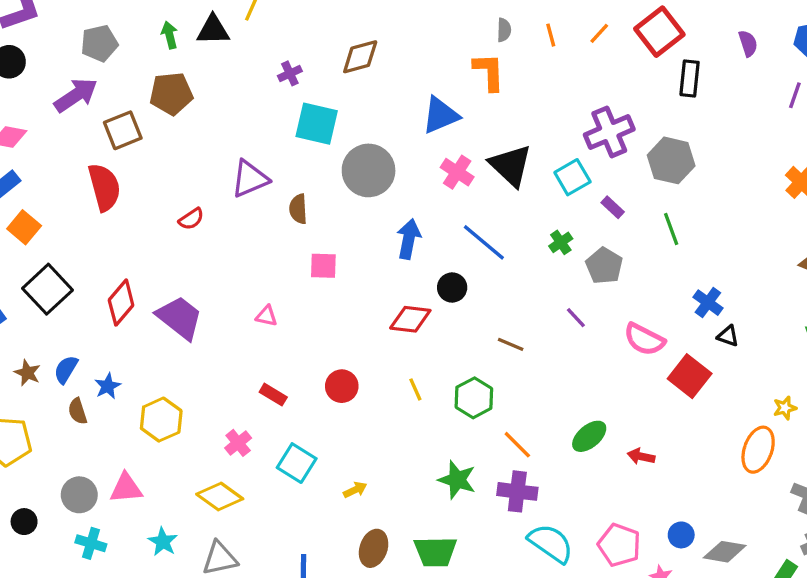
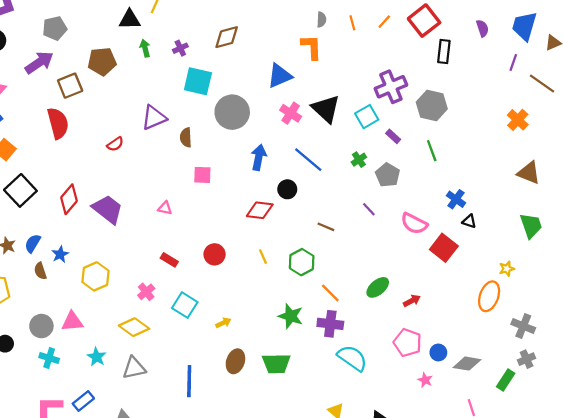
green arrow: (170, 35) -> (145, 48), moved
red arrow: (641, 456) -> (412, 301), turned 140
pink pentagon: (619, 545) -> (407, 343), moved

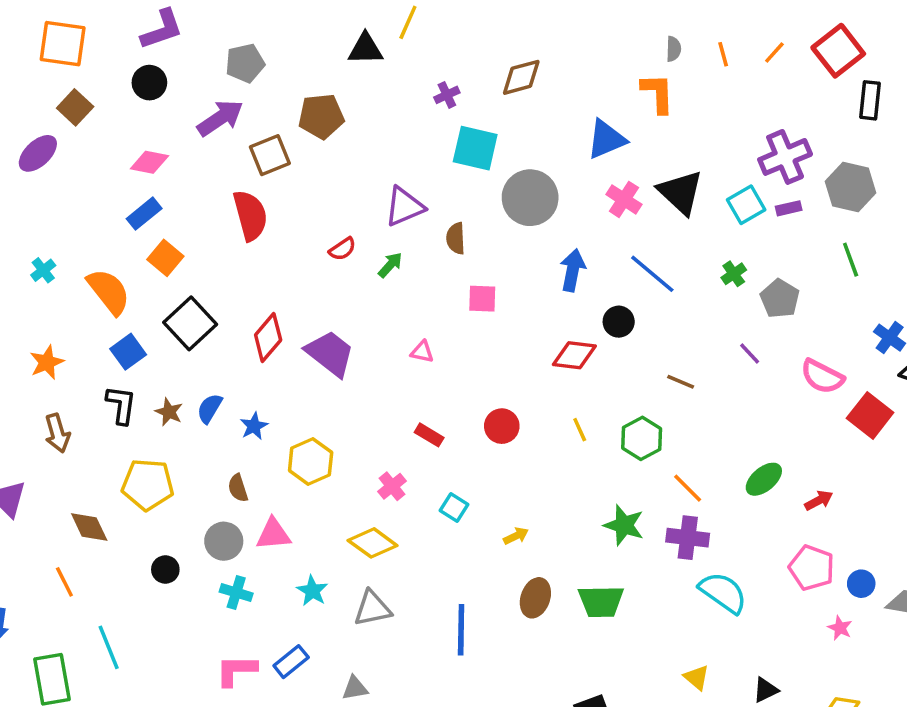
green arrow: (145, 48) -> (390, 265), moved, turned 56
purple rectangle: (393, 136) -> (789, 208), moved, turned -56
brown semicircle: (40, 271) -> (238, 488), moved
cyan square: (185, 305) -> (454, 508), size x0.7

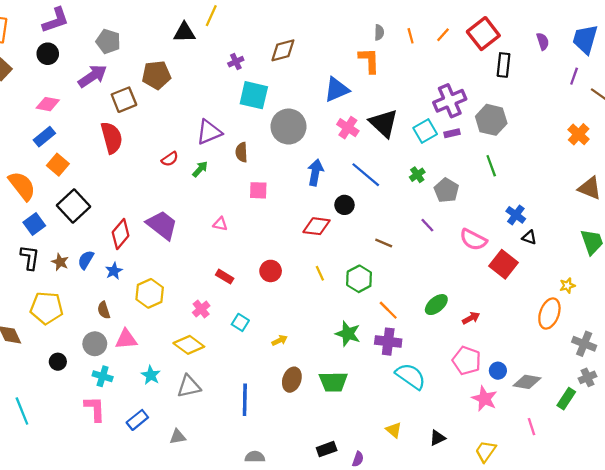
gray pentagon: (245, 63) -> (108, 41), turned 30
red diamond: (268, 338) -> (121, 234), moved
pink star: (840, 628) -> (484, 399), size x1.6
pink L-shape: (236, 670) -> (95, 409), moved, turned 88

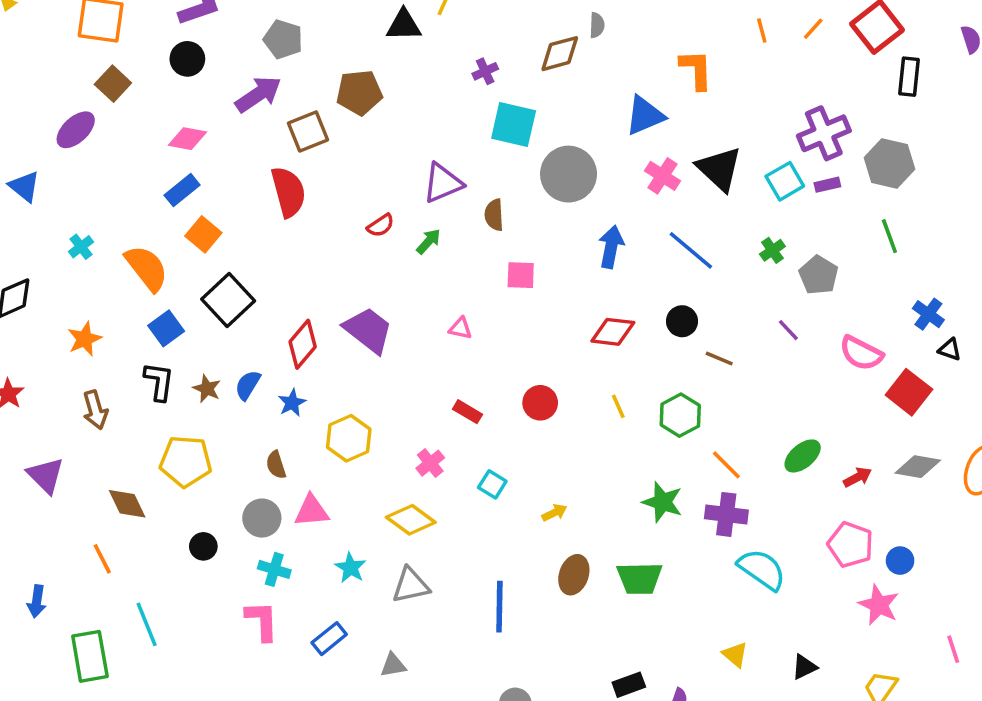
gray semicircle: (379, 32) -> (597, 25), moved
black circle: (344, 205) -> (682, 321), moved
gray diamond: (527, 382) -> (918, 467), moved

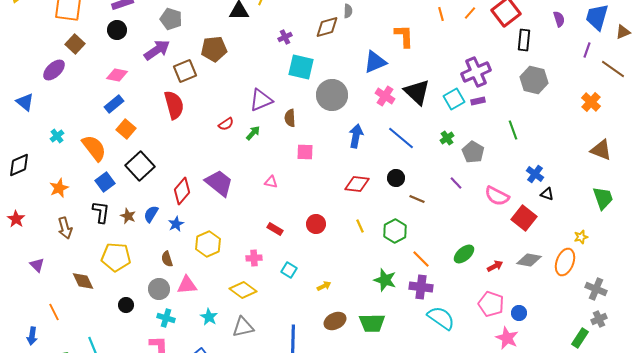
gray hexagon: (889, 163) -> (534, 80), moved
pink cross: (430, 463) -> (254, 258), turned 35
purple triangle: (46, 475) -> (37, 265), size x0.7
orange line: (102, 559) -> (54, 312), moved
brown ellipse: (574, 575) -> (335, 321), turned 45

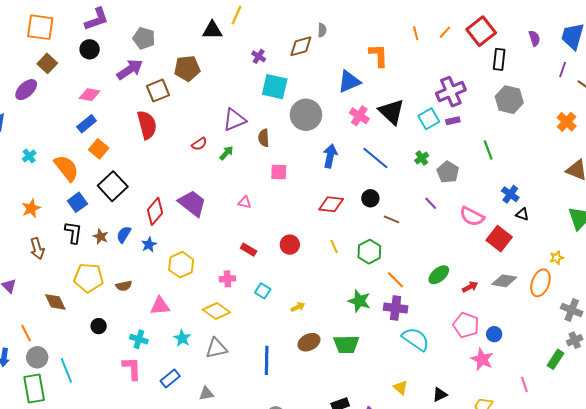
purple cross: (285, 37) -> (259, 56), turned -32
brown semicircle: (167, 259) -> (124, 286), moved, turned -84
gray circle: (159, 289) -> (37, 357), moved

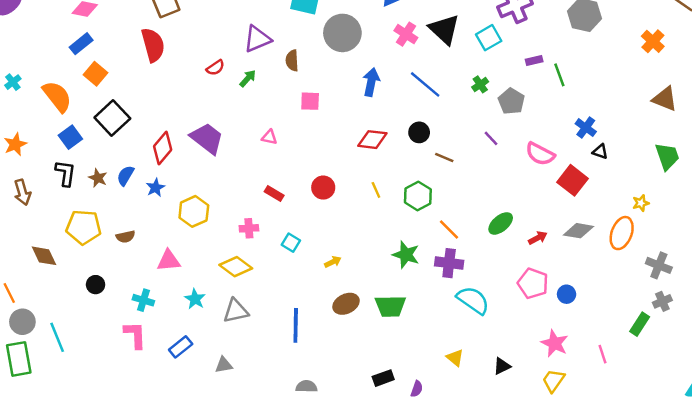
purple rectangle: (453, 121) -> (534, 60), moved
pink star: (482, 359) -> (555, 343), moved

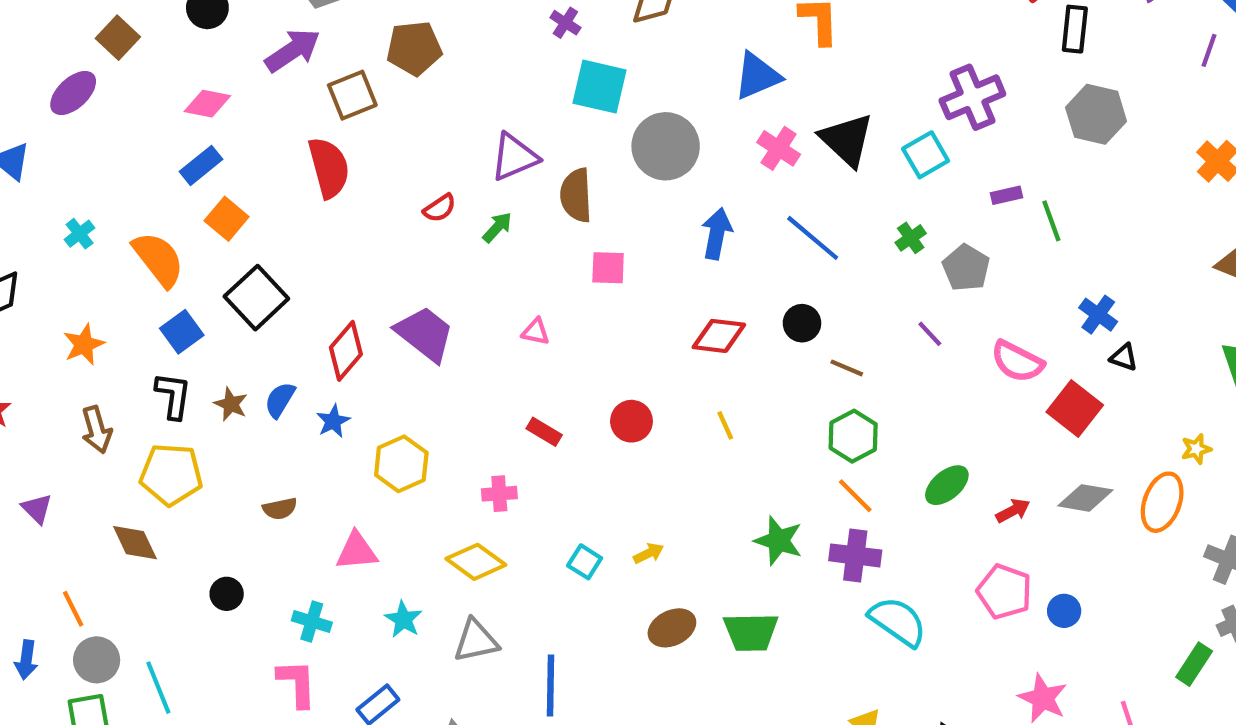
brown semicircle: (292, 60) -> (576, 195), size x1.4
green hexagon: (418, 196) -> (853, 436), moved
yellow pentagon: (84, 227) -> (171, 474), moved
cyan square: (291, 243) -> (585, 562), moved
blue line: (296, 325) -> (551, 685), moved

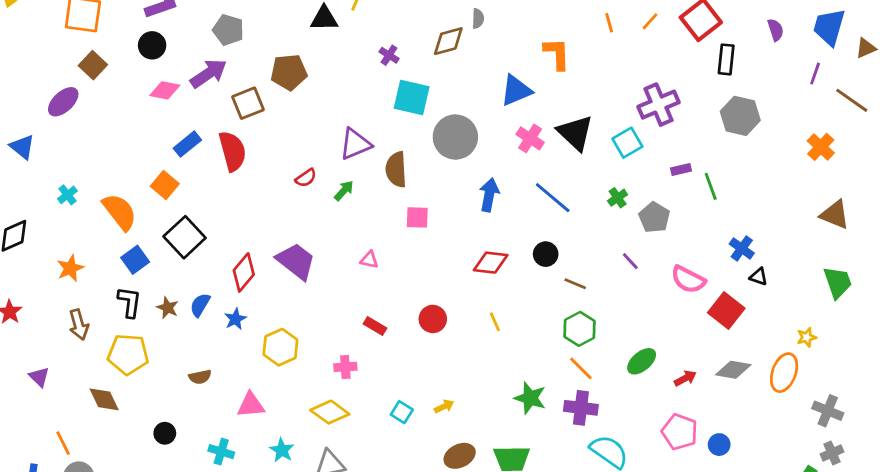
pink diamond: (207, 104) -> (165, 90), moved
blue rectangle: (201, 165) -> (187, 144), moved

